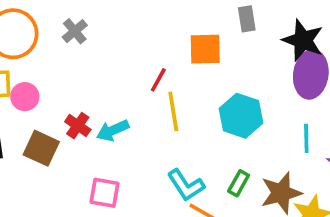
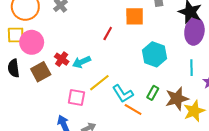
pink circle: (25, 97) -> (32, 42), size x1.5
yellow line: (173, 111) -> (99, 83), moved, turned 60
brown square: (41, 148) -> (41, 72), turned 36

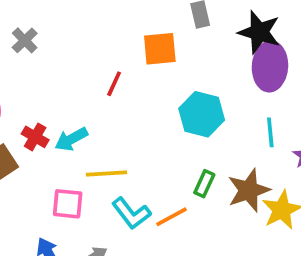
yellow line: (99, 83) -> (107, 174), turned 40
cyan L-shape: (123, 94) -> (131, 213), moved
orange line: (133, 110) -> (171, 217), turned -54

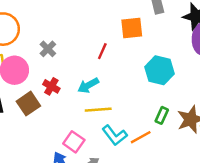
gray cross: (25, 40) -> (48, 49), moved
cyan arrow: (71, 139) -> (88, 85), moved
pink square: (68, 204) -> (74, 142), moved, turned 30

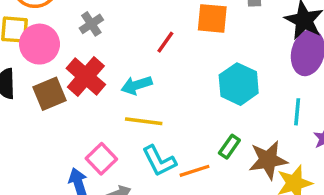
red cross: (51, 86) -> (86, 76), size x1.6

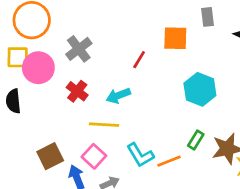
gray cross: (91, 24) -> (79, 49), size x1.4
red cross: (86, 76) -> (77, 91), size x0.7
brown square: (49, 94) -> (50, 156), moved
yellow line: (144, 121) -> (104, 125), moved

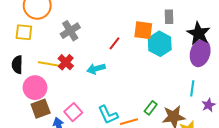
pink circle: (38, 68) -> (35, 88), moved
cyan hexagon: (200, 89) -> (160, 44), moved
yellow line: (104, 125) -> (49, 64), moved

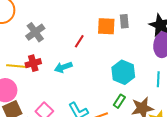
gray rectangle: (169, 17) -> (124, 21), moved
cyan hexagon: (160, 44) -> (123, 72), moved
red cross: (66, 62) -> (33, 63), turned 35

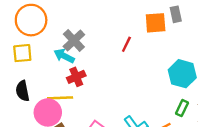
yellow line: (17, 66) -> (60, 98), moved
cyan arrow: (63, 67) -> (64, 56), moved, turned 54

